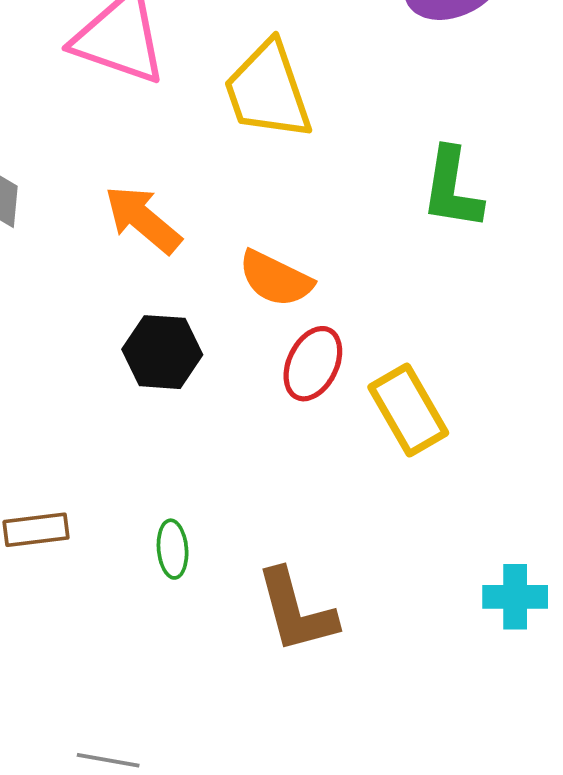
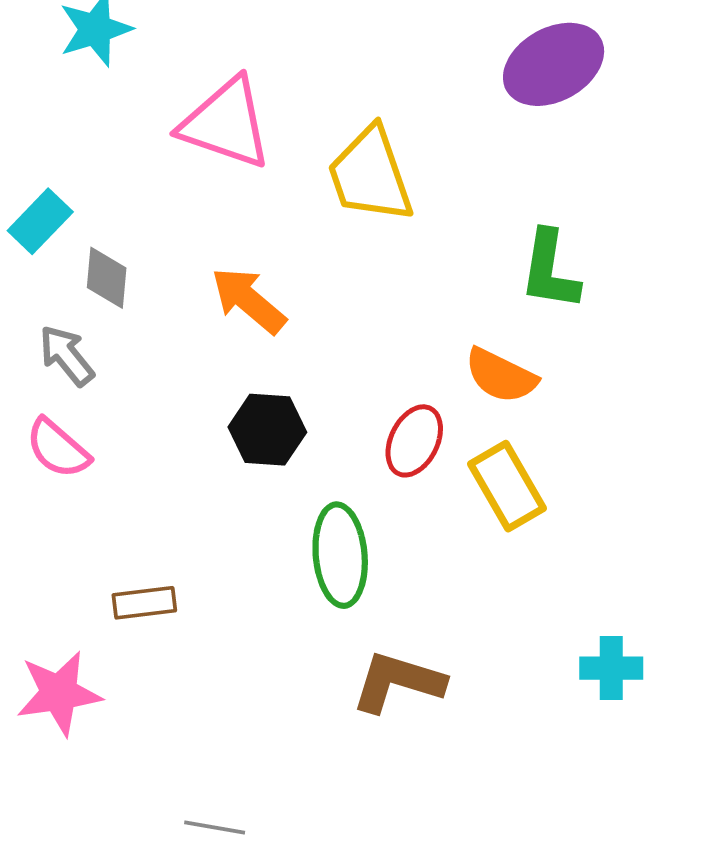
orange semicircle: (276, 279) -> (501, 376), moved
green ellipse: (173, 549) -> (340, 555), moved, size x1.8
brown L-shape: (296, 611) -> (398, 682), turned 122

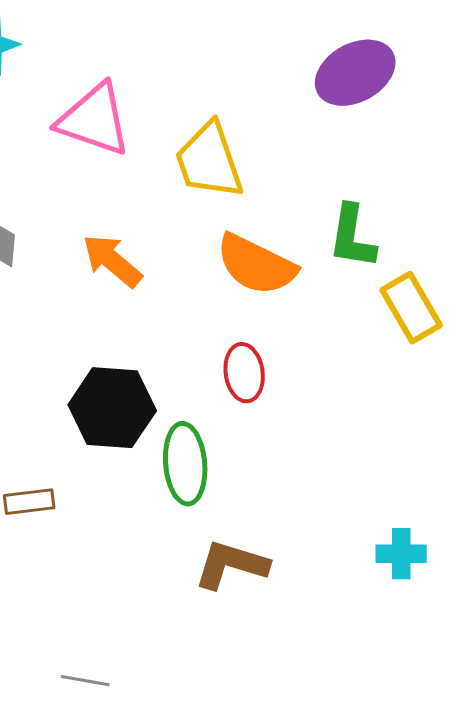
orange semicircle: (501, 376) -> (256, 265), moved, size x1.4
black hexagon: (267, 430) -> (112, 408), moved, size x1.4
red ellipse: (414, 441) -> (244, 373), turned -34
yellow rectangle: (507, 486) -> (411, 308), moved

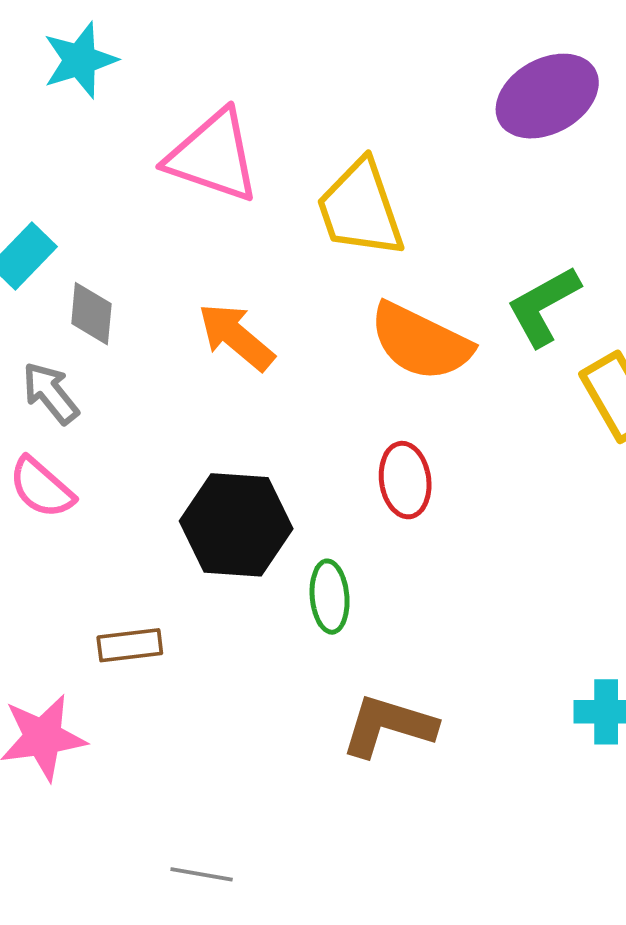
green L-shape: (352, 237) -> (543, 306), turned 52
green ellipse: (185, 464) -> (330, 597), size x0.7

